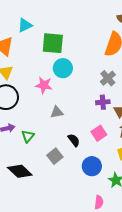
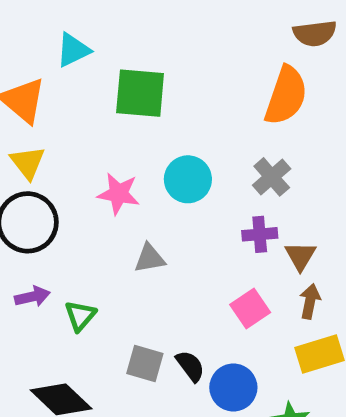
cyan circle: (63, 68) -> (188, 179), moved
black semicircle: (74, 140) -> (190, 366), moved
gray square: (55, 156) -> (145, 364), turned -35

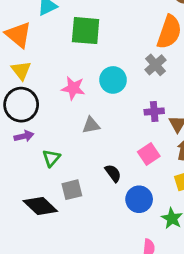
gray cross: (272, 177) -> (156, 65), moved
purple arrow: (32, 297) -> (24, 136), moved
gray square: (145, 364) -> (72, 190), moved, turned -30
black semicircle: (190, 366) -> (113, 173), moved

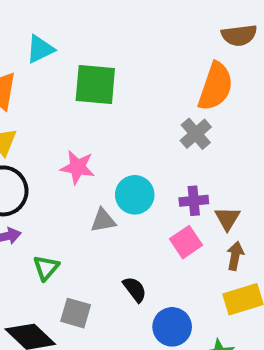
cyan circle: (113, 80) -> (135, 195), moved
pink square: (149, 154) -> (186, 242), moved
gray square: (72, 190) -> (76, 313), turned 30

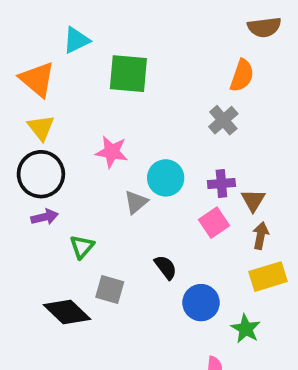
orange semicircle: (215, 86) -> (242, 76), size x0.7
gray triangle: (103, 220) -> (136, 202), turned -30

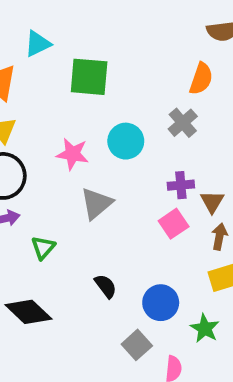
cyan circle: (166, 178) -> (126, 141), moved
gray triangle: (136, 202) -> (96, 204), size x1.4
black semicircle: (166, 267) -> (106, 286), moved
gray square: (110, 290) -> (137, 345), moved, turned 32

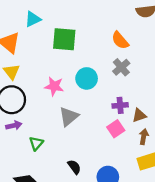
orange semicircle: (201, 79) -> (120, 40), moved, turned 120
brown triangle: (212, 202) -> (139, 115), turned 40

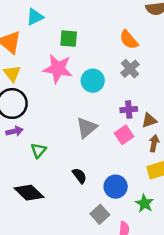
green square: (64, 39) -> (69, 39), size x0.7
pink star: (54, 86) -> (58, 69), moved, size x1.4
gray triangle: (69, 117) -> (87, 128), moved

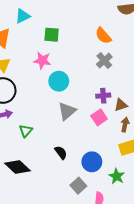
pink star: (58, 69) -> (42, 61), size x0.7
cyan circle: (93, 81) -> (59, 81), moved

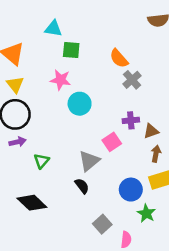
cyan triangle: (23, 16) -> (53, 29), moved, turned 35
orange semicircle: (103, 36) -> (119, 58), moved
gray triangle: (67, 111) -> (89, 161), moved
pink square: (99, 117) -> (112, 142), moved
blue circle: (92, 162) -> (131, 190), moved

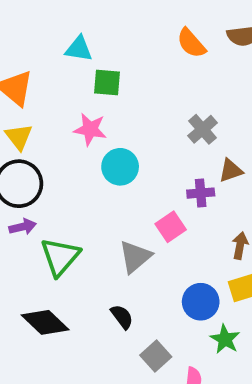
orange semicircle: (119, 58) -> (191, 43), moved
brown triangle: (151, 131) -> (231, 171), moved
green triangle: (41, 161) -> (60, 257), size x1.6
black semicircle: (82, 186) -> (122, 317), moved

